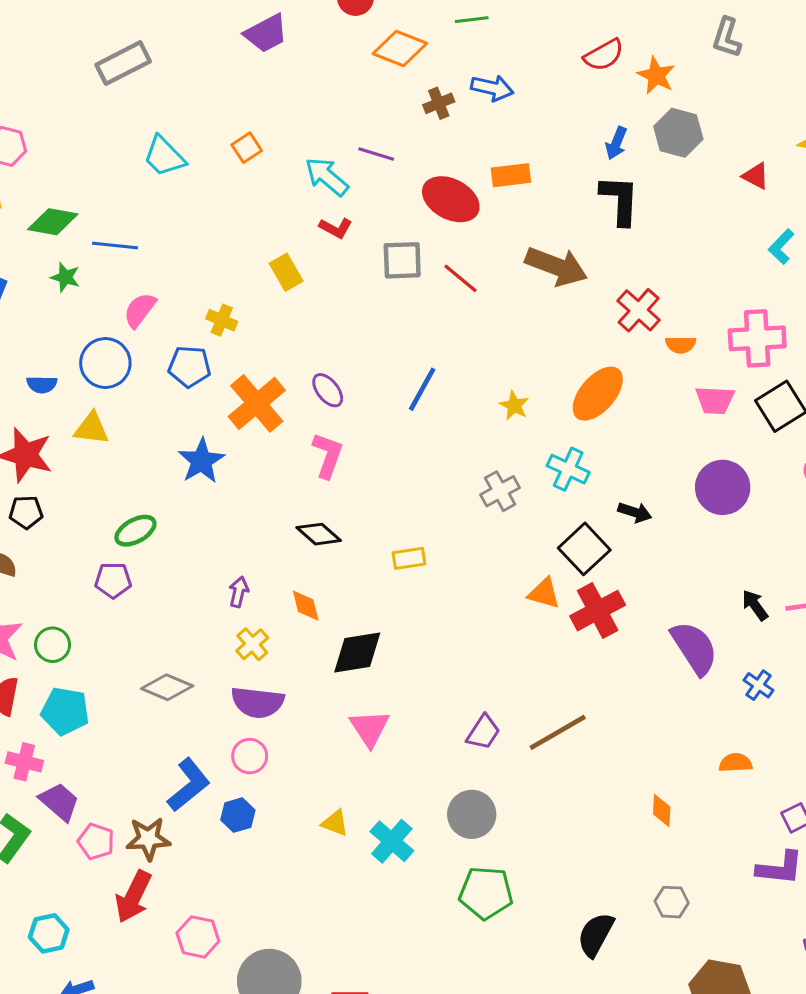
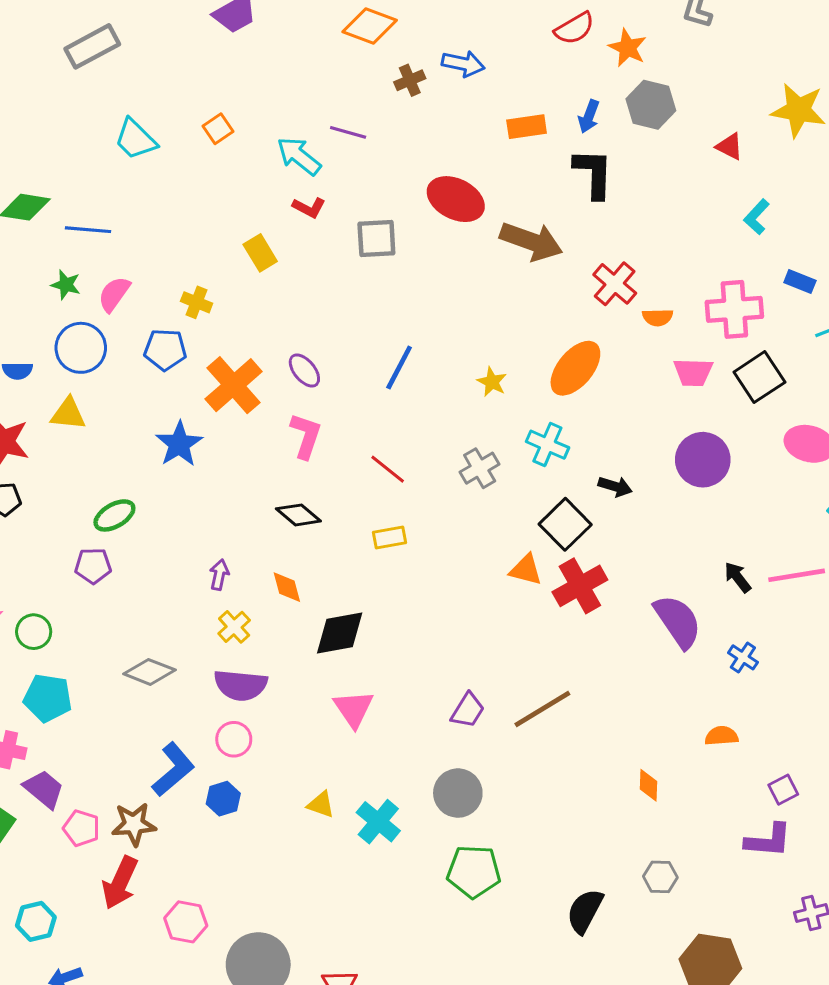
orange rectangle: (511, 175) -> (527, 127), moved
red ellipse: (451, 199) -> (456, 199), moved
green star: (65, 277) -> (66, 285), moved
red line: (460, 278) -> (388, 469), moved

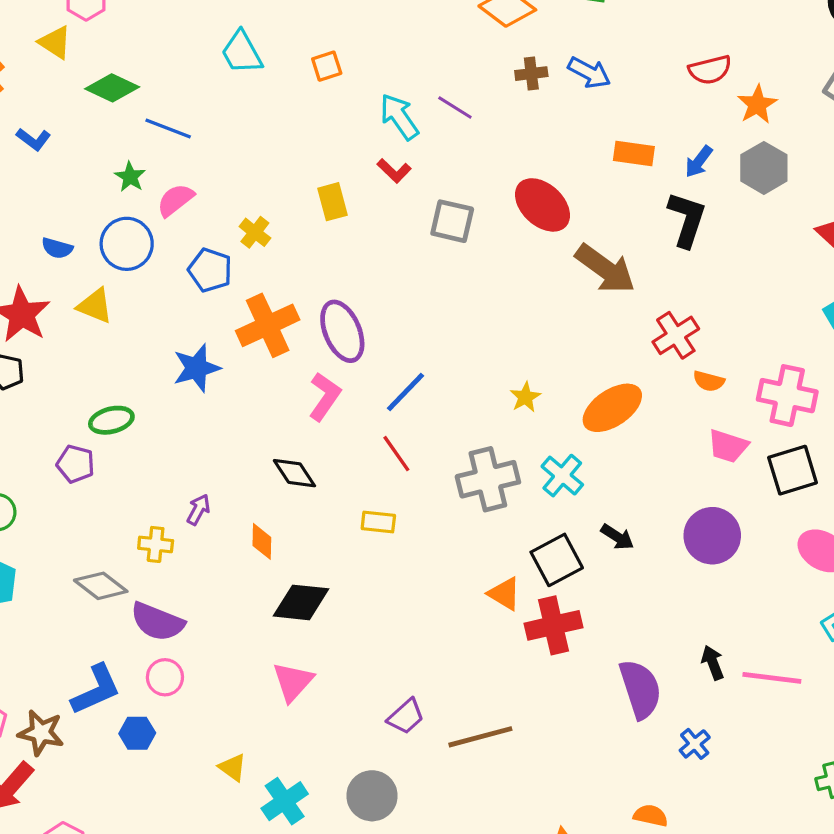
blue line: (399, 367) -> (406, 392), moved
purple ellipse: (304, 370) -> (342, 331), size x1.6
gray cross: (480, 468) -> (488, 479), size x1.5
yellow cross: (234, 627) -> (156, 544), moved, turned 32
purple semicircle: (241, 685) -> (157, 622), moved

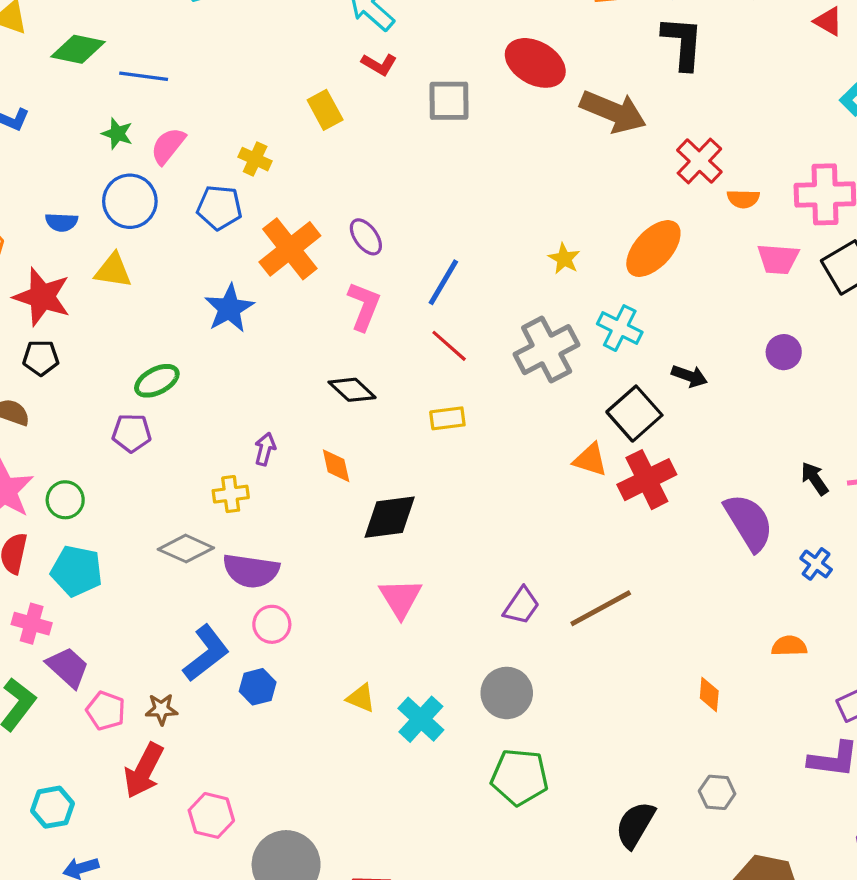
purple ellipse: (342, 331) -> (366, 237), size x0.6
purple circle: (712, 536) -> (784, 352), size x0.6
brown star: (41, 733) -> (161, 709), size x0.7

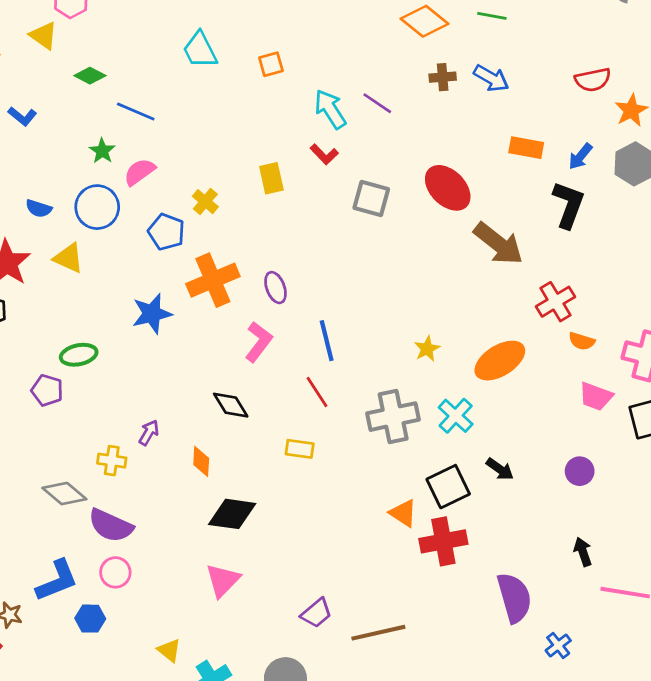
green diamond: (78, 49) -> (90, 76), size x0.7
blue line: (443, 282) -> (327, 341), turned -60
black arrow: (815, 479) -> (583, 552), moved

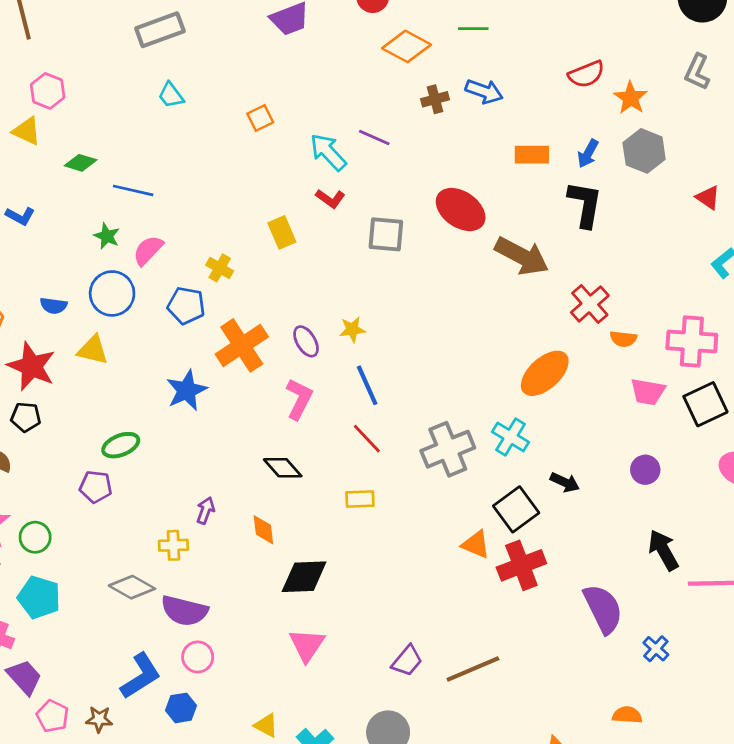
cyan trapezoid: (200, 50) -> (171, 95), moved, size x0.7
yellow star: (427, 349) -> (352, 329), moved, turned 30
black arrow: (583, 552) -> (663, 550), size x1.4

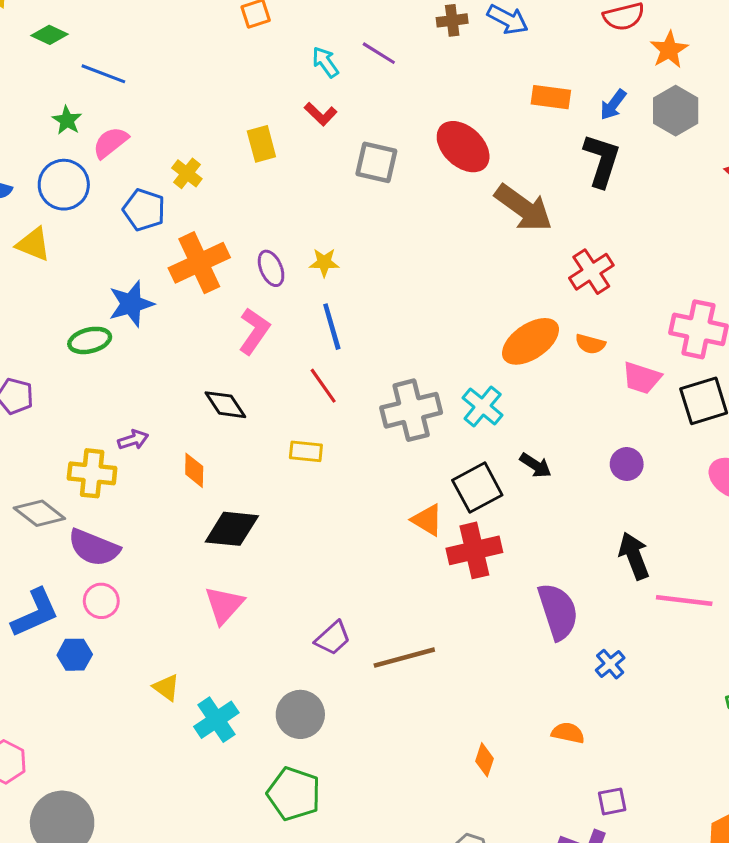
cyan arrow: (328, 152) -> (325, 62), size x0.7
orange semicircle: (623, 339) -> (590, 344), moved
green ellipse: (121, 445) -> (90, 340), moved
purple arrow: (206, 510) -> (133, 440), turned 44
yellow cross: (173, 545) -> (92, 473), size x1.4

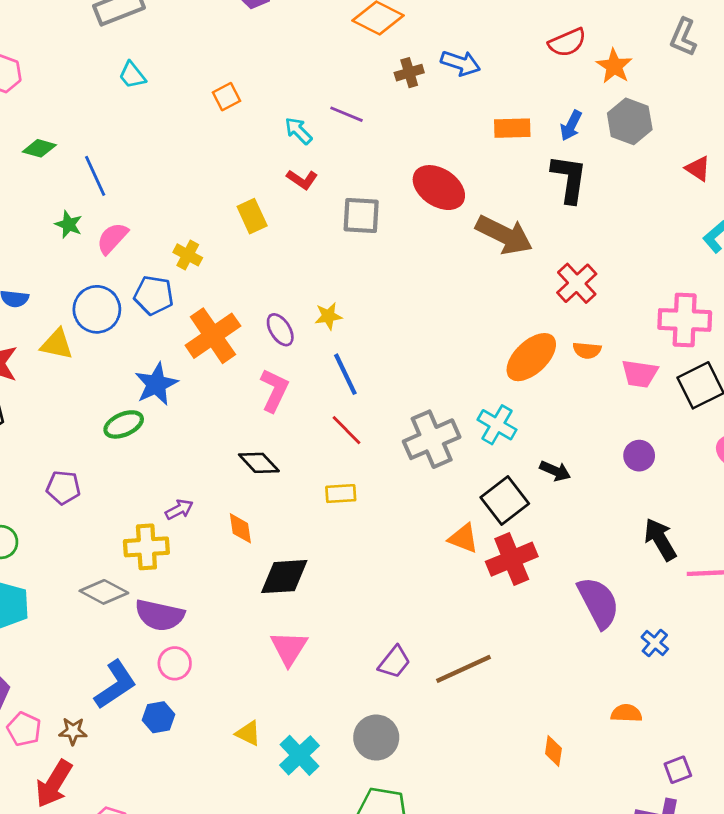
blue line: (103, 74) -> (95, 176), turned 54
blue circle: (64, 185) -> (97, 309), moved

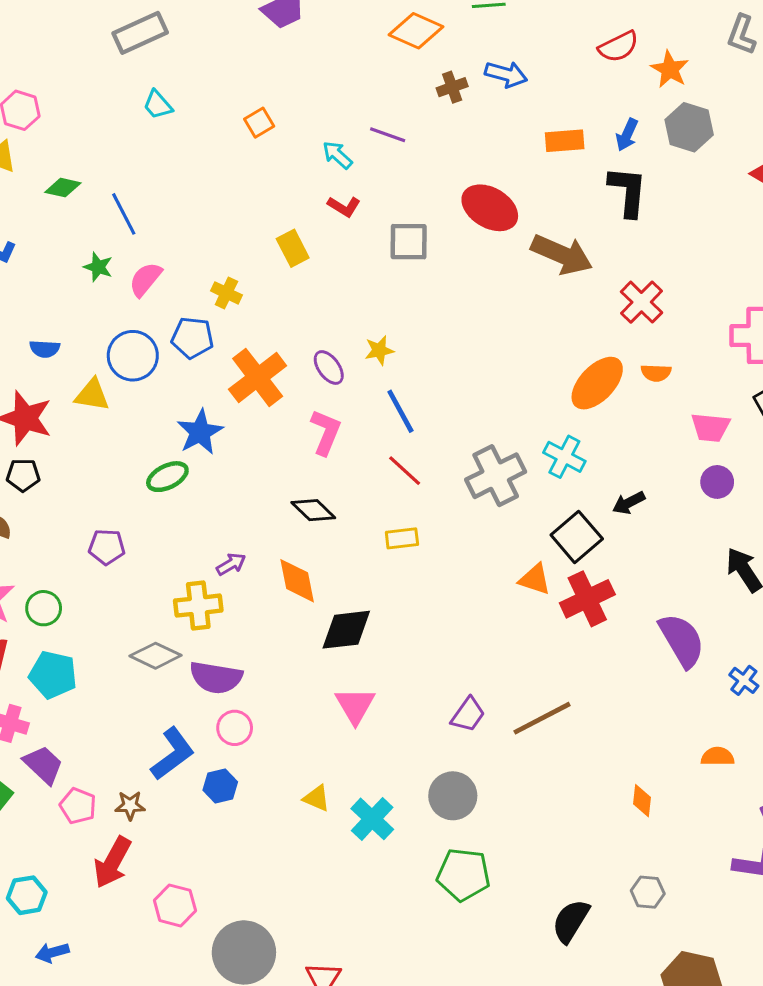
pink trapezoid: (640, 374) -> (710, 427), moved
black arrow: (555, 471) -> (629, 503), turned 132
orange diamond: (240, 528) -> (297, 581), size x1.4

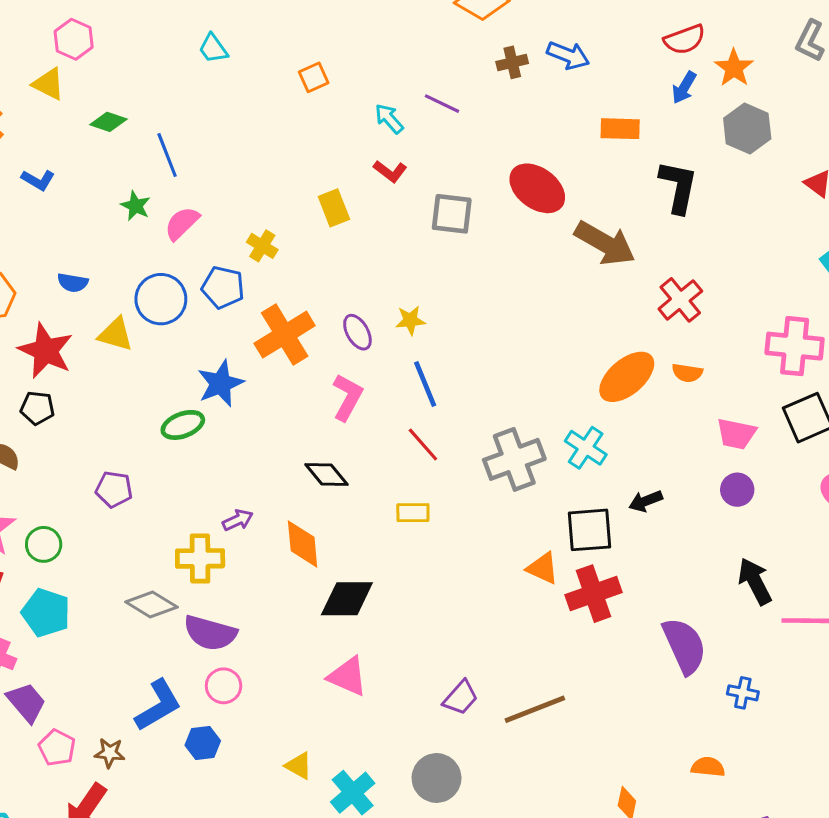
blue arrow: (627, 135) -> (684, 88), moved
black square: (577, 537) -> (590, 530), turned 30
blue cross: (744, 680) -> (743, 693), turned -32
pink triangle: (355, 706) -> (348, 676), turned -42

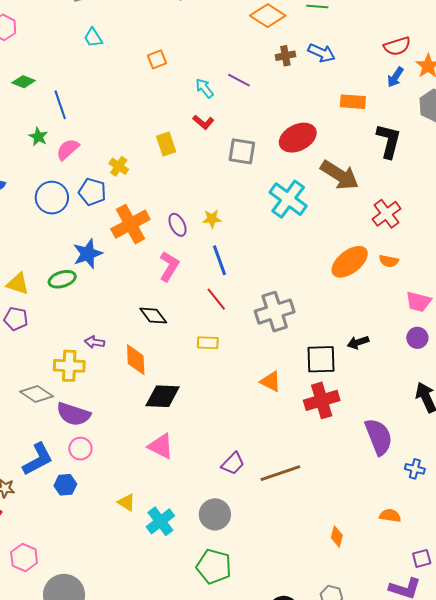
red ellipse: (537, 188) -> (298, 138), turned -66
yellow triangle: (116, 334) -> (18, 284), moved
cyan cross: (586, 448) -> (288, 199), moved, size x1.4
purple arrow: (238, 520) -> (95, 342), turned -150
orange triangle: (543, 568) -> (271, 381), moved

